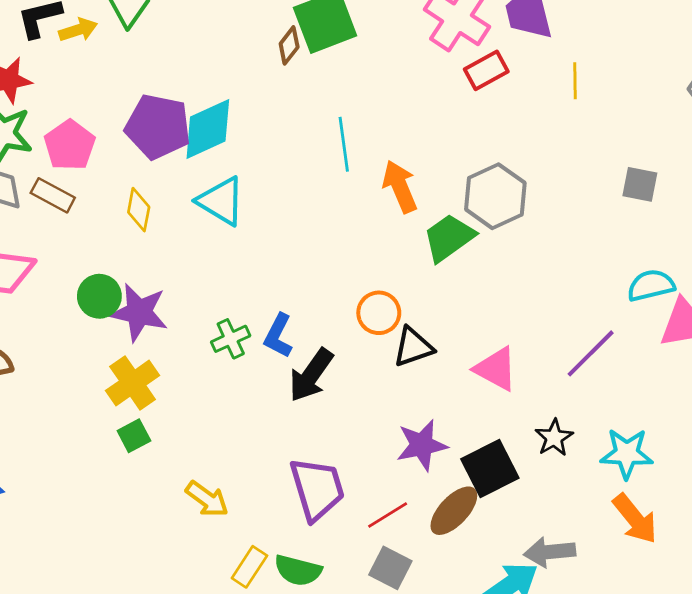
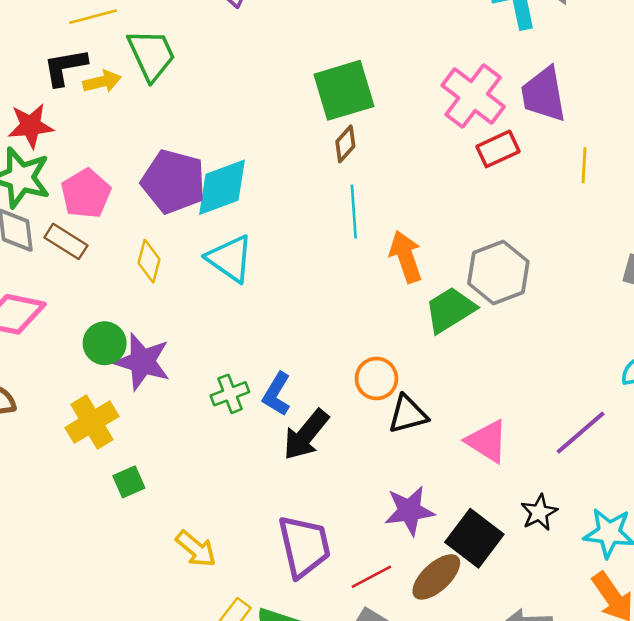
brown diamond: (289, 45) -> (345, 144), moved
yellow cross: (133, 383) -> (92, 422), moved
black square: (490, 469) -> (474, 538), turned -30

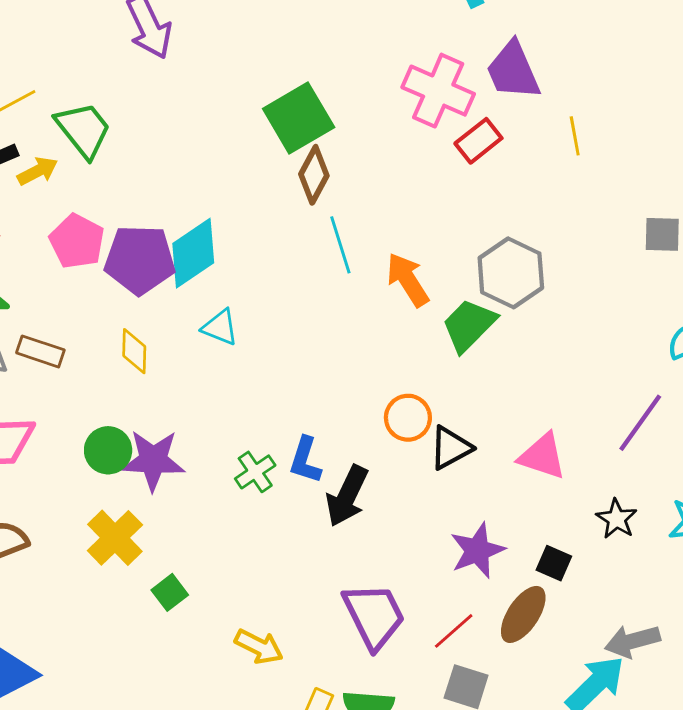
brown diamond: (345, 144) -> (314, 175), size x1.4
pink pentagon: (86, 194) -> (77, 241), moved
cyan triangle: (230, 259) -> (220, 327), size x0.7
black square: (474, 538) -> (554, 563), size x0.6

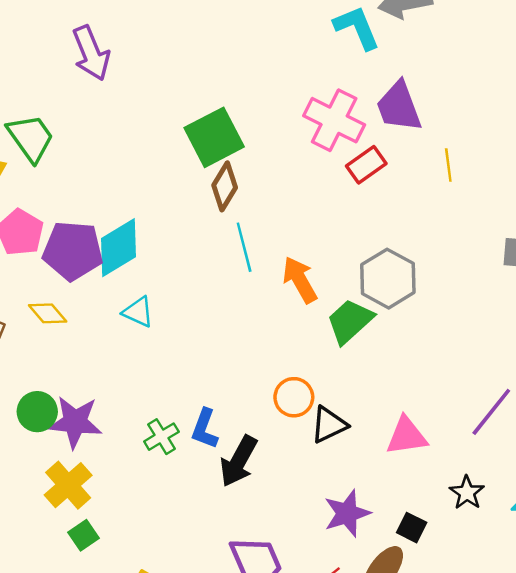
yellow diamond: (134, 351) -> (48, 313), moved, turned -45
pink triangle: (542, 456) -> (407, 436), turned -30
yellow cross: (115, 538) -> (68, 485), moved

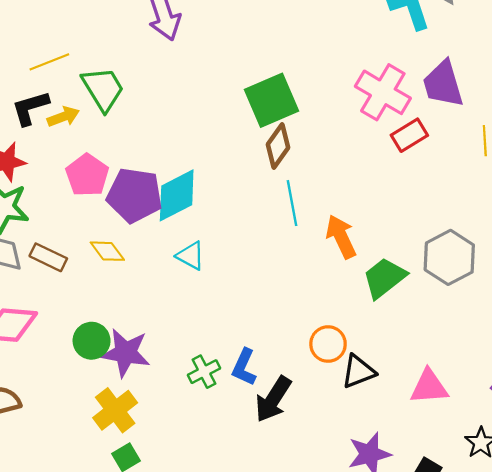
gray hexagon: (388, 279) -> (449, 257), moved

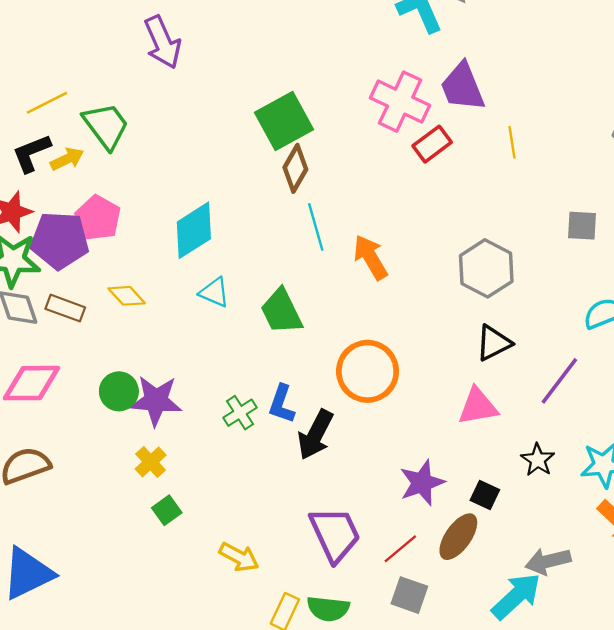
purple pentagon: (134, 195) -> (60, 240), moved
green trapezoid: (384, 278) -> (281, 311), moved, turned -72
orange circle: (328, 344) -> (368, 371), size x1.6
black triangle: (358, 372) -> (494, 343), moved
yellow cross: (115, 410) -> (151, 462), size x0.7

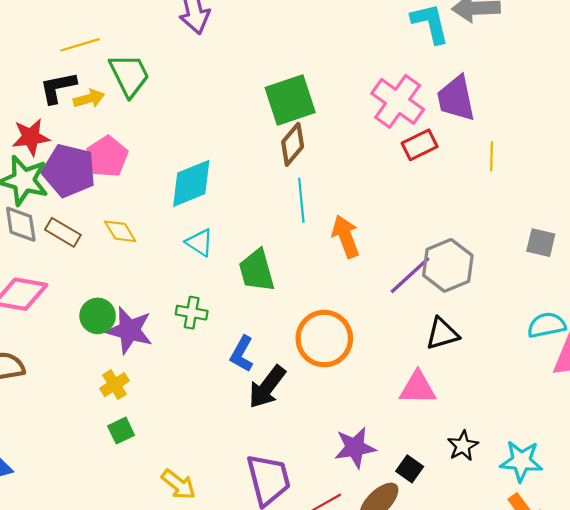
purple line: (559, 381) -> (410, 275), moved
green cross: (240, 413) -> (192, 313), moved, turned 32

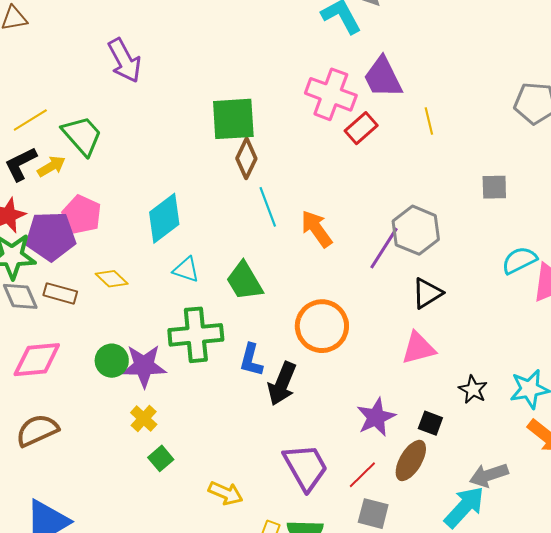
green square: (290, 100) -> (233, 119), turned 30
green cross: (192, 313) -> (196, 335), size x1.8

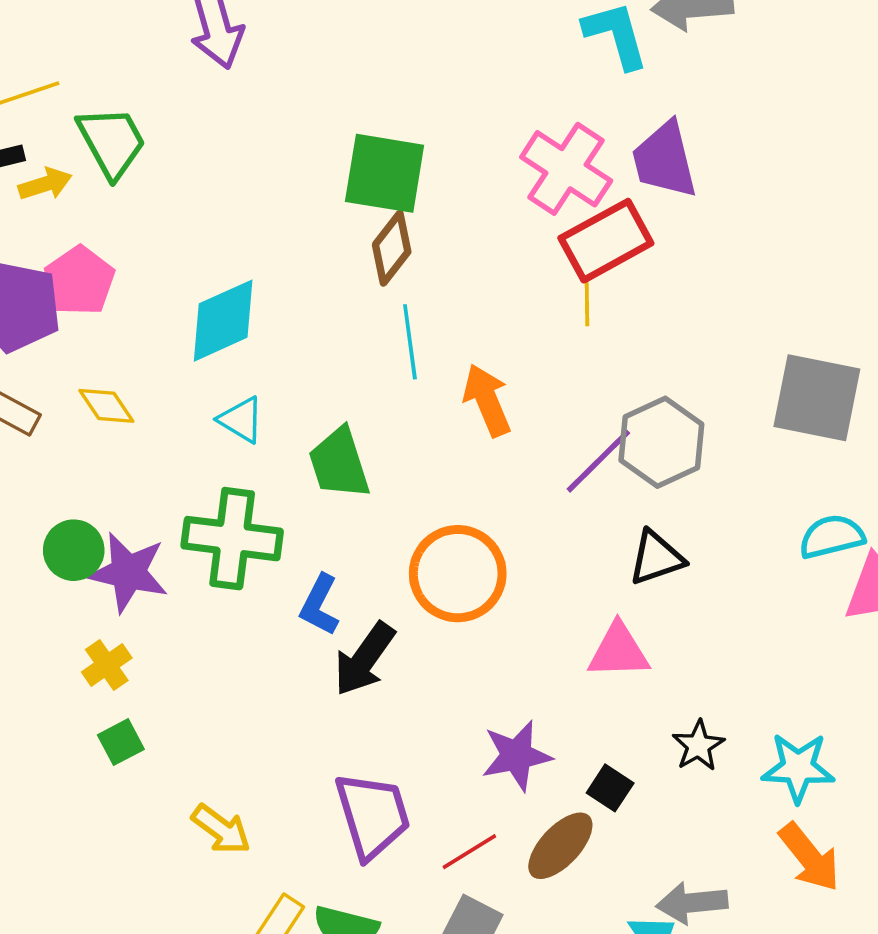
yellow line: (429, 121) -> (587, 301), moved
red rectangle: (361, 128) -> (606, 241), size x1.5
gray square: (494, 187) -> (817, 398), size x1.8

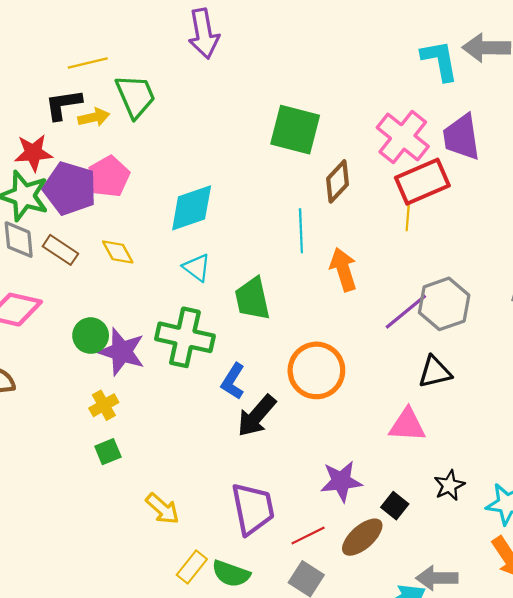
brown diamond: (392, 248) -> (338, 181), moved

